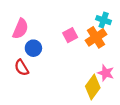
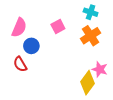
cyan cross: (104, 20) -> (91, 12), moved
pink square: (70, 35) -> (58, 27), moved

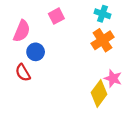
pink square: (58, 27) -> (56, 16), moved

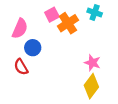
orange cross: (103, 40) -> (68, 23), moved
pink star: (113, 78) -> (92, 63), moved

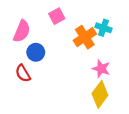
cyan cross: (95, 13) -> (103, 28), moved
orange cross: (68, 23) -> (85, 37), moved

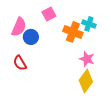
orange cross: (85, 37) -> (73, 32), turned -36
blue circle: (36, 52) -> (31, 37), moved

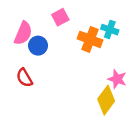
pink star: (87, 59) -> (117, 79), moved

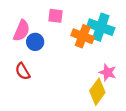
pink square: (60, 17) -> (55, 16), turned 35
cyan cross: (110, 30) -> (101, 27), size x1.6

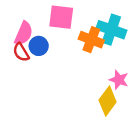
pink square: (55, 16) -> (61, 17), size x1.5
red semicircle: (23, 71) -> (21, 52), moved

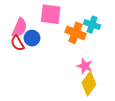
cyan cross: (111, 30) -> (92, 25), size x0.7
pink star: (119, 80) -> (85, 66), moved

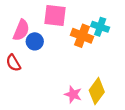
red semicircle: (17, 43) -> (13, 63), moved
pink star: (85, 66) -> (73, 94), moved

